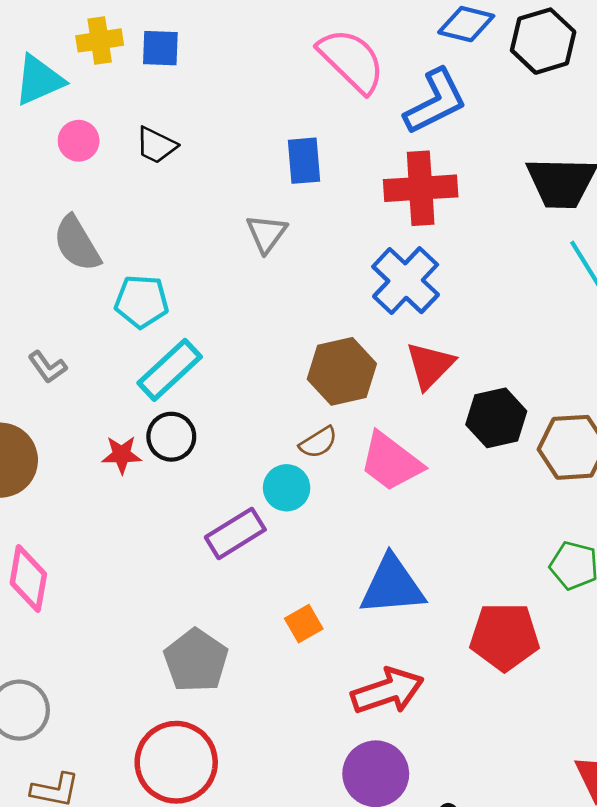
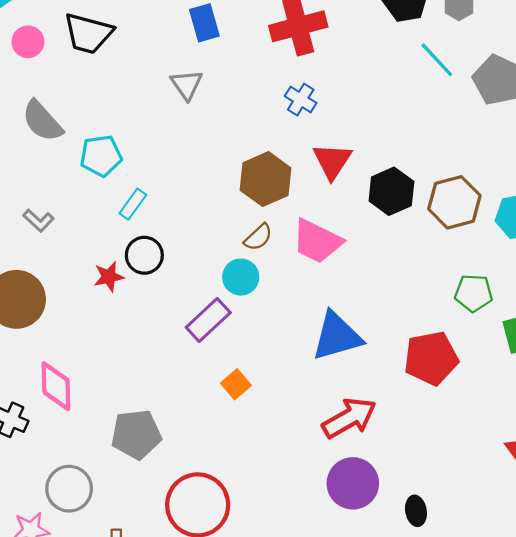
black trapezoid: (156, 145) -> (88, 33), size x1.5
blue cross: (406, 281) -> (301, 100), size x0.6
cyan rectangle: (170, 370) -> (133, 204), size x0.6
orange square: (304, 624) -> (236, 384), moved
gray pentagon: (196, 661) -> (136, 434), moved, turned -30

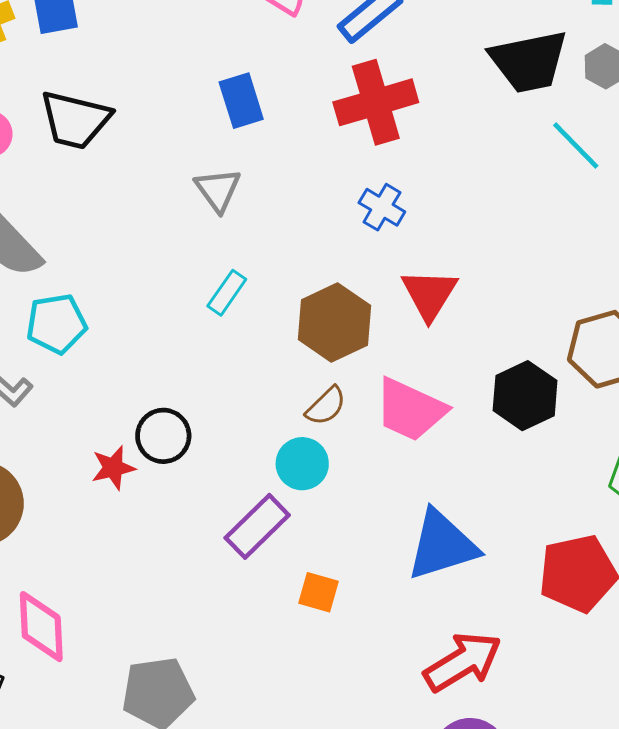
cyan pentagon: (101, 156) -> (56, 324), moved
black hexagon: (391, 191) -> (525, 396), moved
cyan rectangle: (133, 204) -> (227, 293), moved
orange square: (236, 384) -> (319, 592), moved, turned -32

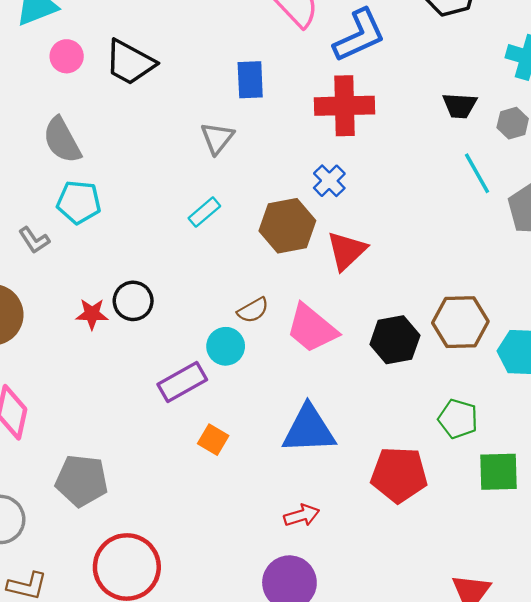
black trapezoid: (529, 61) -> (460, 106), size x0.6
brown hexagon: (334, 322) -> (287, 226), moved
red arrow: (463, 662) -> (302, 515), size x0.6

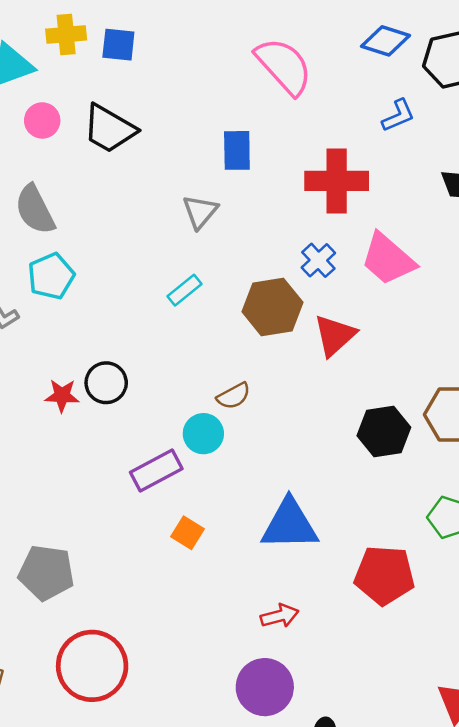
blue L-shape: (359, 35) -> (398, 115), moved, size x0.6
cyan pentagon: (79, 202) -> (51, 276), turned -30
pink trapezoid: (312, 328) -> (388, 259), moved

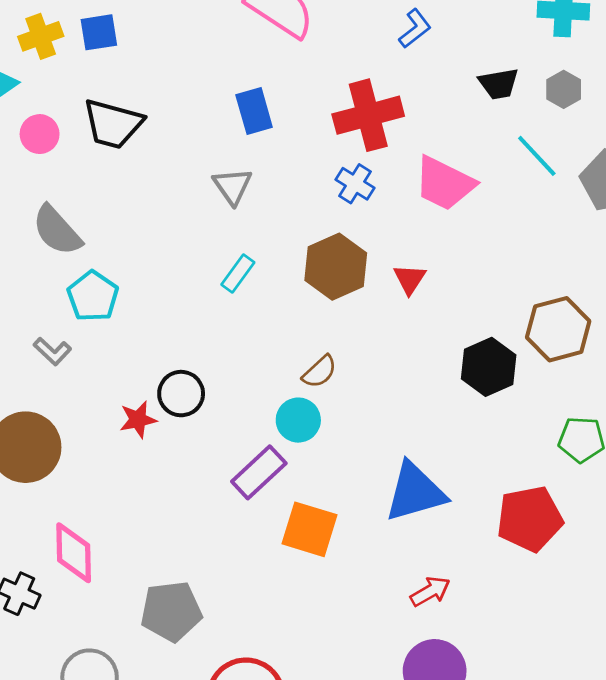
blue cross: (318, 260) -> (355, 184), moved
red triangle: (335, 335) -> (410, 279), size x0.7
orange square: (188, 533) -> (309, 529), size x1.6

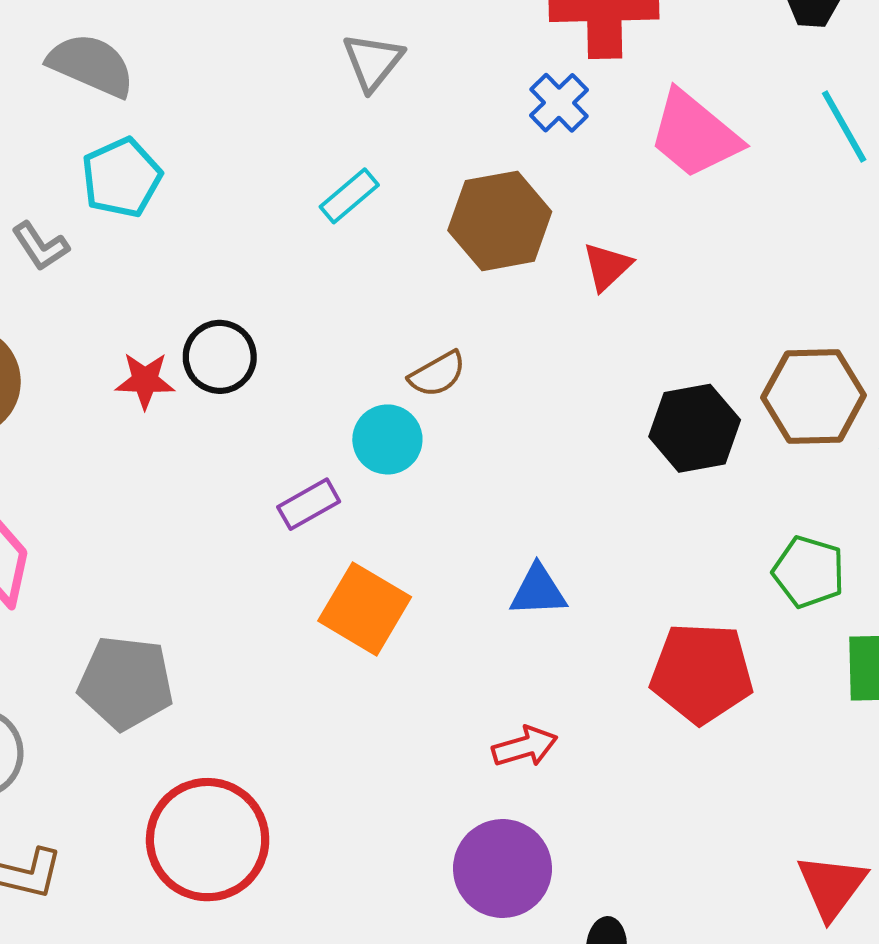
gray semicircle: (57, 230) -> (91, 65), turned 142
purple rectangle: (259, 472) -> (309, 504), size x0.7
blue triangle: (415, 492) -> (538, 591), size x0.6

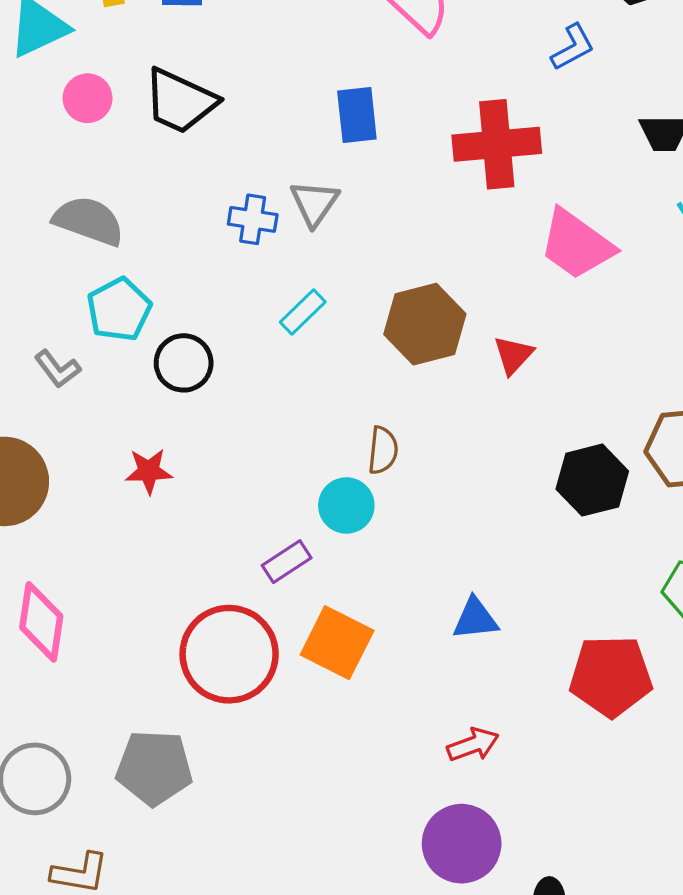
blue cross: (559, 103) -> (253, 219), moved, turned -33
black circle: (220, 357) -> (184, 363), moved
brown semicircle: (437, 374) -> (383, 450), turned -51
gray pentagon: (126, 683) -> (154, 768), moved
red circle: (208, 840) -> (229, 654), moved

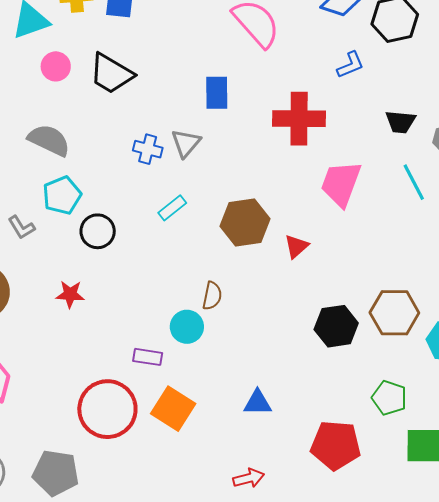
pink trapezoid: (576, 244) -> (341, 184), turned 69
purple rectangle: (287, 562) -> (148, 357), turned 36

